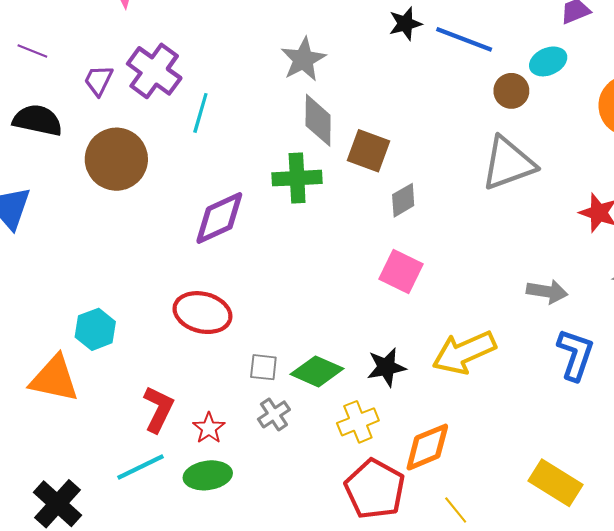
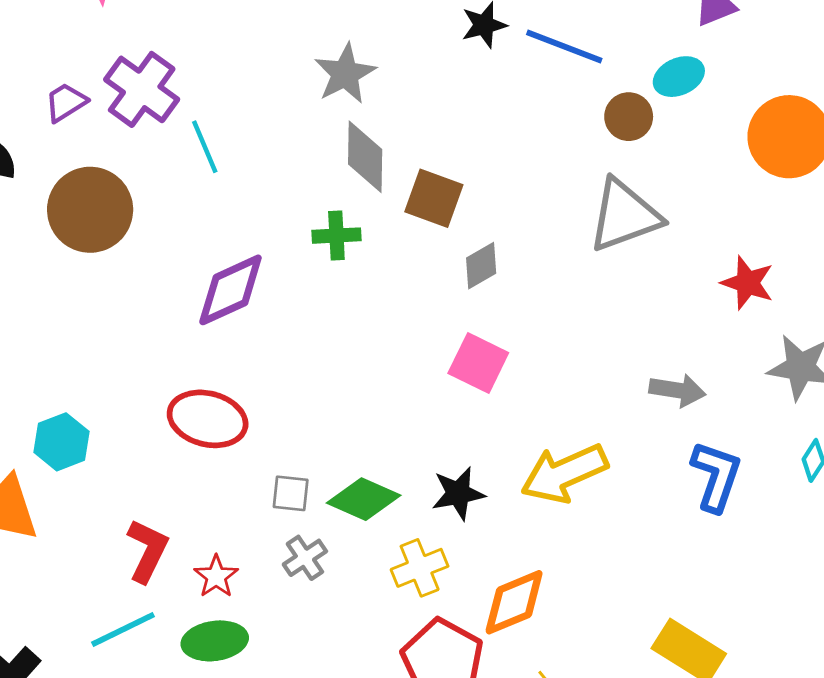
purple trapezoid: (98, 80) -> (66, 102), turned 32
cyan line: (200, 113) -> (205, 147), turned -39
green cross: (297, 178) -> (336, 236), size x0.7

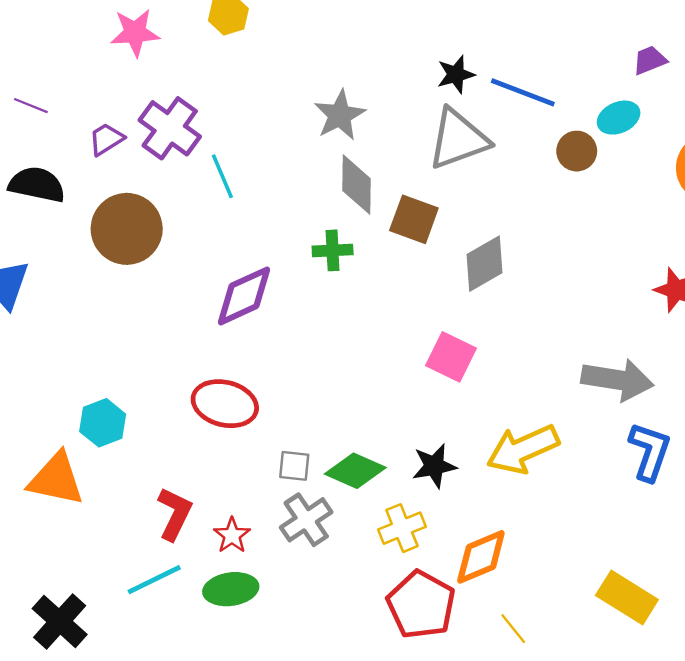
gray triangle: (624, 215) -> (458, 139), moved
gray diamond: (481, 266) -> (485, 264), moved, size x1.4
gray arrow: (677, 390) -> (617, 380), size x1.5
gray cross: (305, 558) -> (306, 520), size x1.4

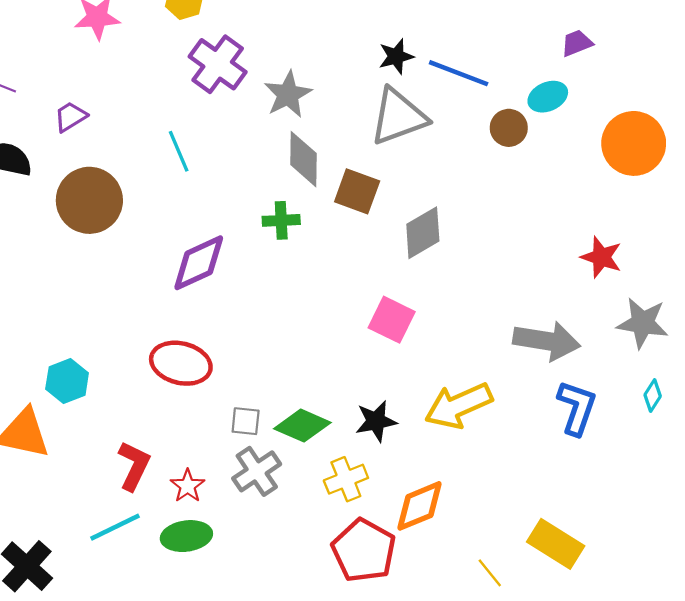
purple cross: (170, 128) -> (218, 64), moved
yellow line: (513, 629) -> (490, 573), moved

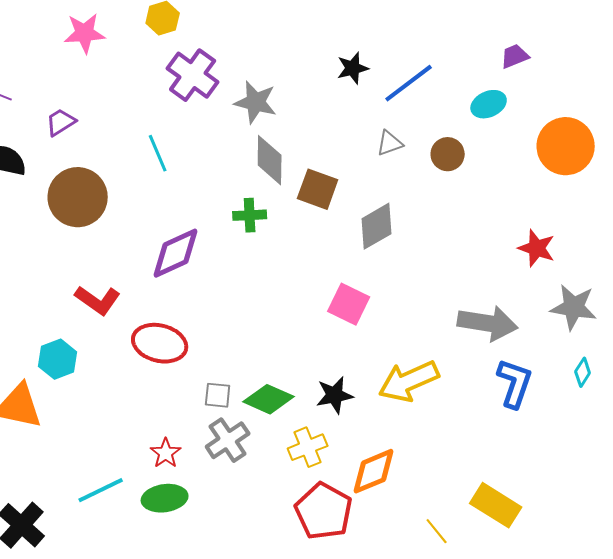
blue line: (459, 73) -> (409, 83), turned -58
gray star: (288, 94) -> (256, 102), turned -30
gray triangle: (398, 117) -> (390, 143), moved, size x0.5
brown circle: (509, 128) -> (448, 154), moved
red L-shape: (134, 466) -> (98, 300), moved, turned 99

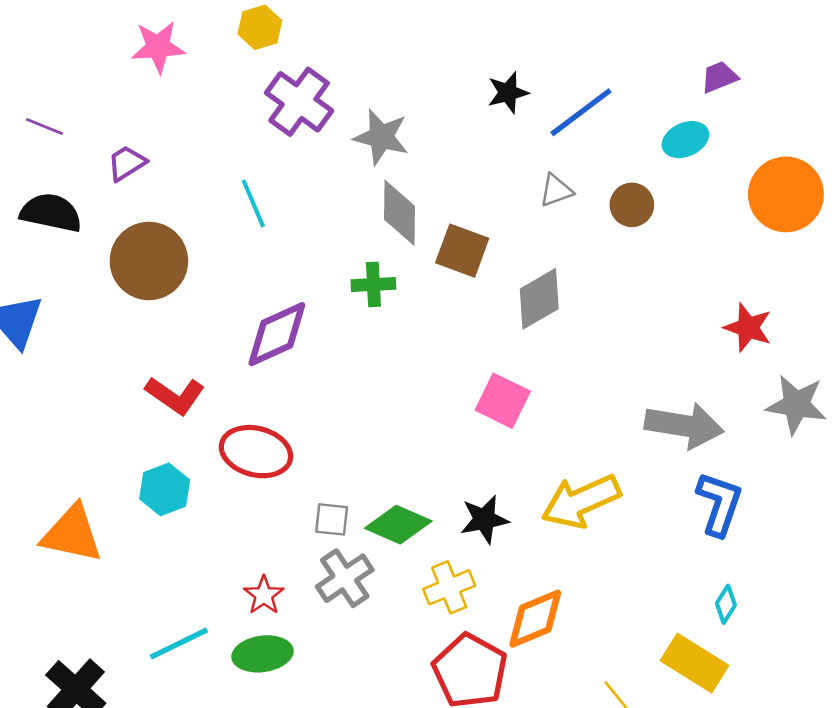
cyan hexagon: (58, 359) -> (165, 489), moved
cyan diamond: (583, 372) -> (726, 604), moved

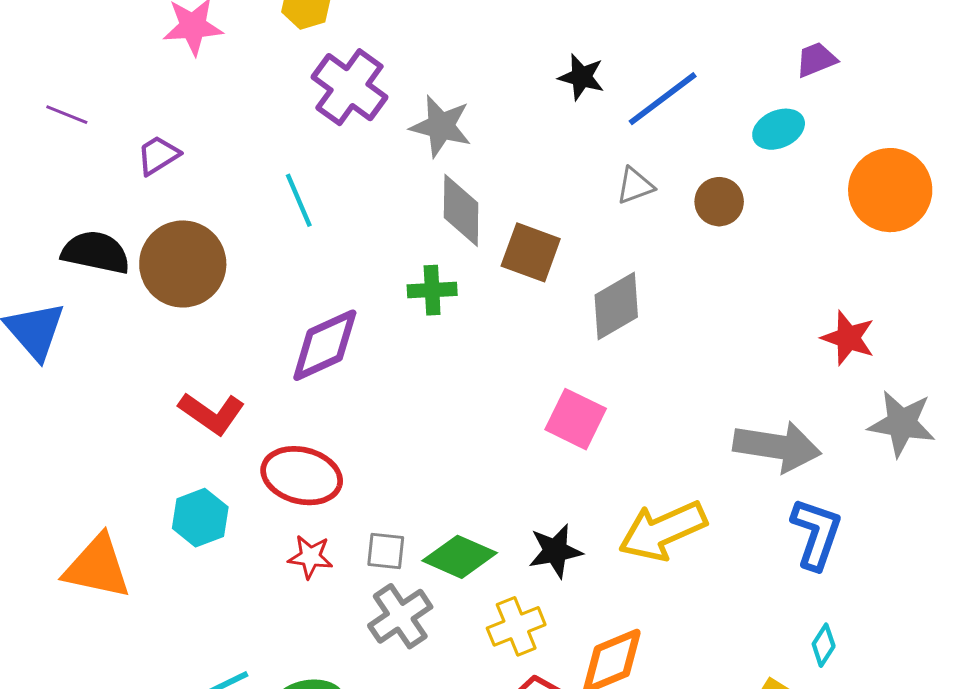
black star: (508, 93) -> (581, 77), turned 30
black semicircle: (51, 213) -> (96, 252), moved
red star: (264, 595) -> (310, 557), moved, turned -30

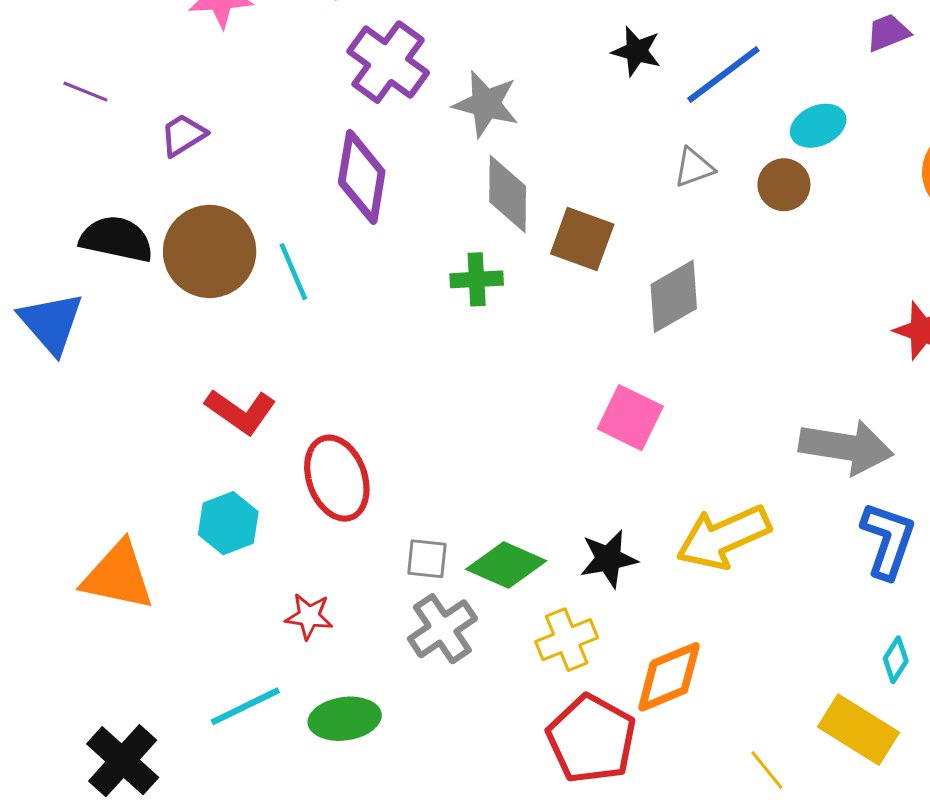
cyan ellipse: (779, 129) -> (818, 126), moved
cyan line: (299, 200) -> (293, 272), moved
purple diamond: (325, 345) -> (362, 177), moved, turned -56
red ellipse: (302, 476) -> (337, 478), turned 56
red star: (310, 557) -> (309, 616), moved

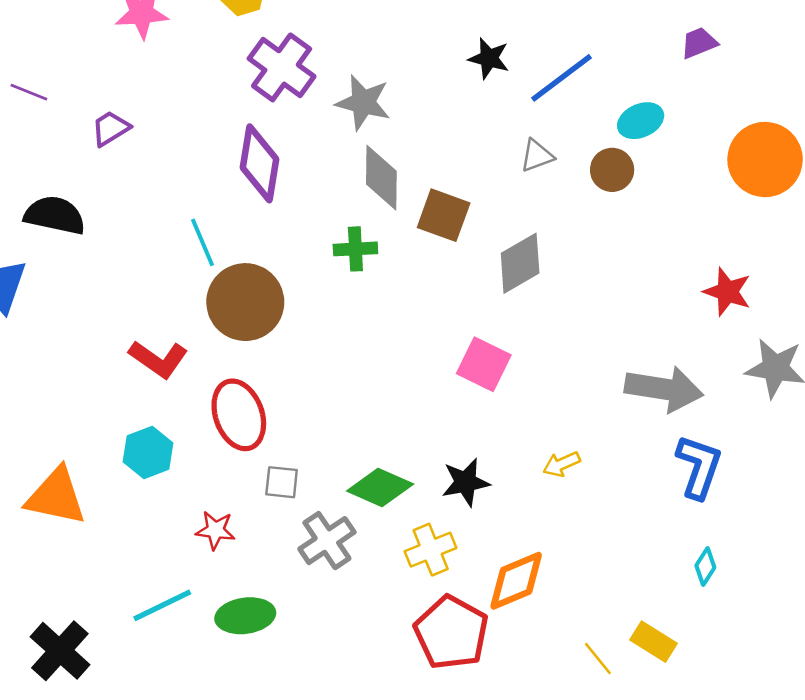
brown circle: (210, 251) -> (245, 302), moved
yellow arrow: (723, 537) -> (562, 464), size x0.5
gray square: (427, 559) -> (282, 482), moved
yellow rectangle: (858, 730) -> (654, 642), moved, size x0.7

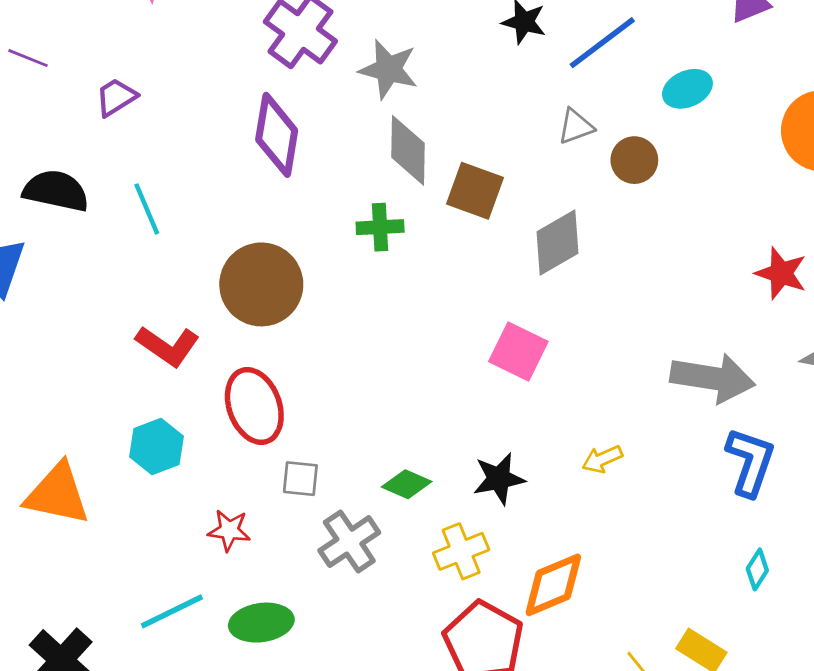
brown circle: (612, 170) -> (634, 160), moved
cyan line: (202, 242) -> (147, 209), moved
green diamond: (380, 487) -> (407, 484), size x0.7

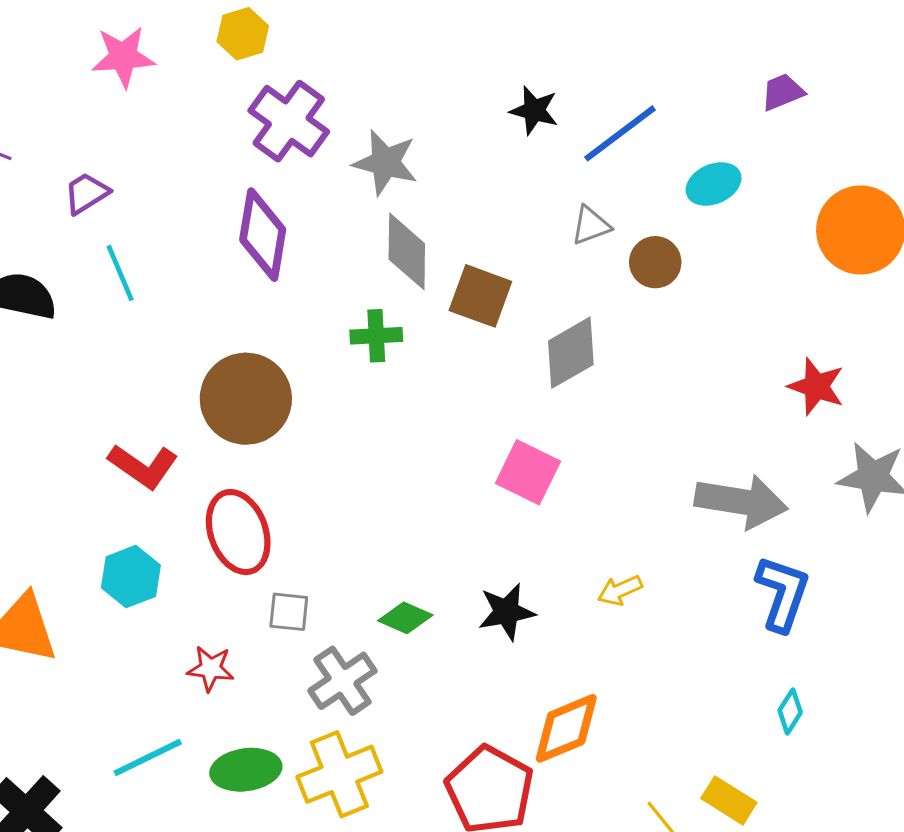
cyan line: (147, 209) -> (120, 273), moved
yellow cross: (461, 551) -> (339, 774), moved, size x1.4

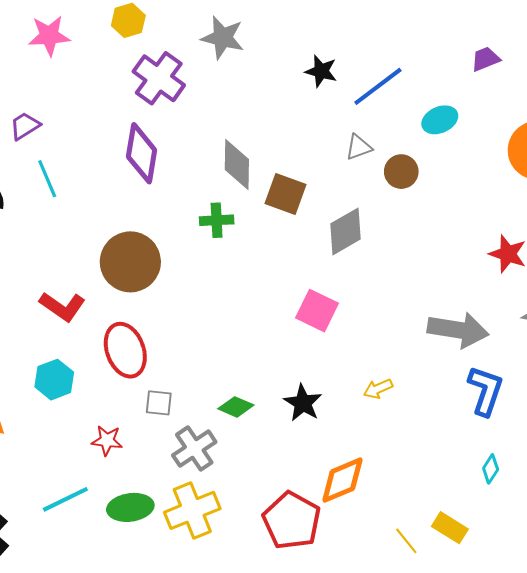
gray star: (385, 163) -> (223, 38), moved
black star: (507, 612) -> (303, 403), turned -30

